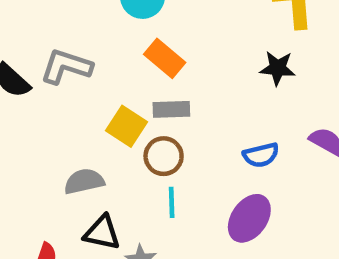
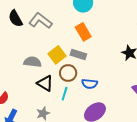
blue semicircle: (261, 155) -> (90, 84), moved
gray semicircle: (84, 181) -> (32, 62), moved
black triangle: (102, 233) -> (45, 83), moved

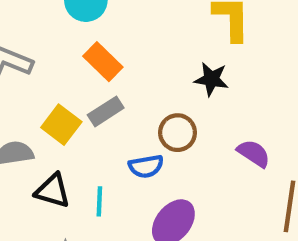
gray rectangle: (78, 54) -> (106, 111), turned -35
brown circle: (68, 73) -> (178, 133), moved

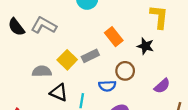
orange rectangle: (103, 62) -> (114, 37), moved
purple semicircle: (254, 153) -> (162, 86), turned 98

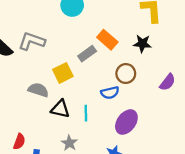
gray rectangle: (90, 56) -> (87, 54), moved
yellow square: (67, 60) -> (63, 73), turned 30
gray semicircle: (42, 71) -> (38, 90), turned 30

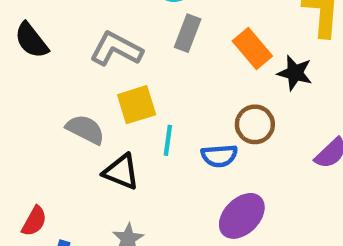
orange rectangle: (107, 40) -> (252, 49), moved
gray L-shape: (32, 41) -> (116, 49), moved
gray rectangle: (87, 54) -> (188, 33), moved, turned -42
cyan line: (86, 113) -> (168, 140), moved

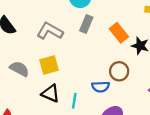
yellow square: (137, 105) -> (49, 65), moved
gray semicircle: (85, 129) -> (19, 69), moved
cyan line: (168, 140) -> (74, 101), moved

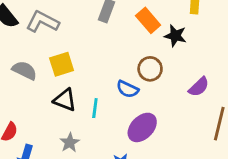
gray L-shape: (50, 31) -> (42, 22), moved
blue semicircle: (101, 87) -> (127, 89), turned 30

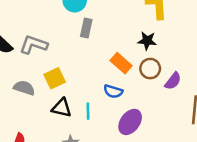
orange rectangle: (148, 20) -> (121, 63), moved
brown circle: (150, 69) -> (150, 69), moved

